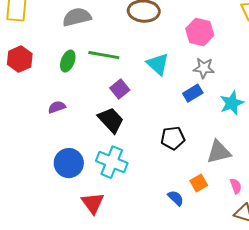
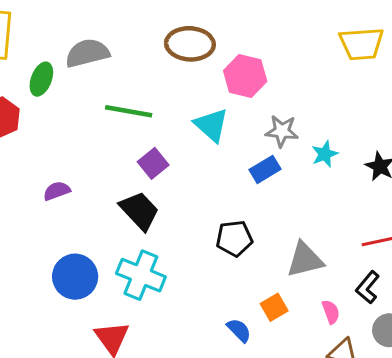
pink hexagon: (200, 32) -> (245, 76), moved
green ellipse: (68, 61) -> (41, 79), moved
cyan star: (232, 103) -> (325, 154), moved, size x0.7

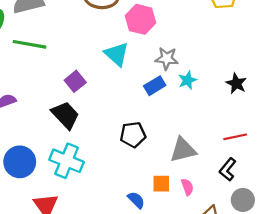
green line: (129, 111) -> (30, 44), moved
cyan star: (325, 154) -> (187, 80), moved
orange square: (274, 307) -> (161, 184), turned 30
pink semicircle: (331, 312) -> (187, 187), moved

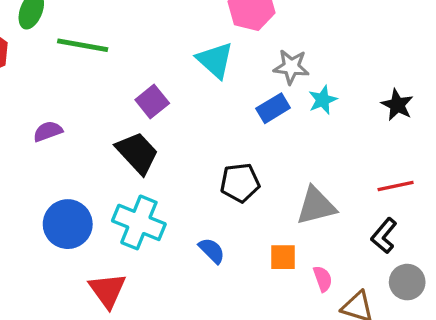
pink semicircle: (187, 187) -> (323, 279), moved
blue semicircle: (136, 200) -> (212, 251), moved

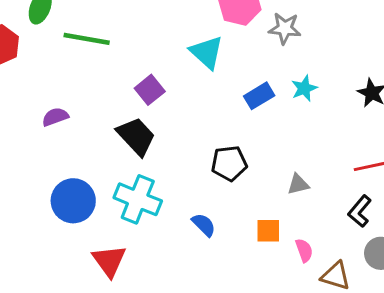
gray star: (291, 67) -> (285, 28), moved
gray triangle: (316, 206) -> (298, 184), size x0.6

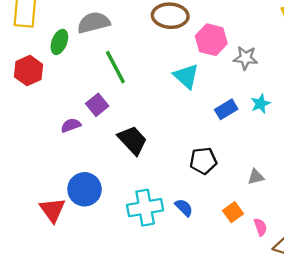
green line: (87, 39) -> (115, 67), moved, turned 52
purple square: (150, 90) -> (97, 105), moved
cyan cross: (138, 199) -> (145, 208), moved, turned -32
orange square: (268, 231) -> (233, 212), turned -36
red triangle: (109, 261) -> (53, 210), moved

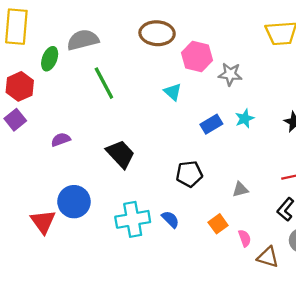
cyan triangle: (186, 76) -> (173, 92), size x0.7
purple square: (97, 105) -> (15, 120), moved

